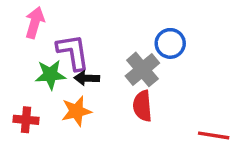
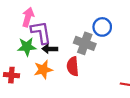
pink arrow: (35, 23) -> (28, 17), moved
gray cross: (142, 69) -> (85, 43), turned -30
red semicircle: (142, 106) -> (73, 66), moved

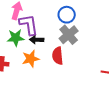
blue circle: (102, 27) -> (67, 15), moved
gray cross: (85, 43) -> (69, 35), turned 30

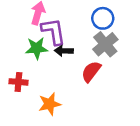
red semicircle: (58, 56) -> (91, 72), turned 42
orange star: (31, 59) -> (50, 104), moved

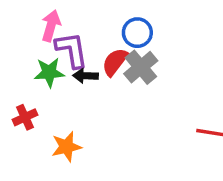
red semicircle: (91, 72) -> (115, 62), moved
red cross: (18, 82) -> (25, 117), turned -30

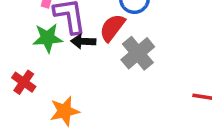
gray cross: (141, 67) -> (138, 53), moved
red cross: (25, 117) -> (24, 82), turned -30

